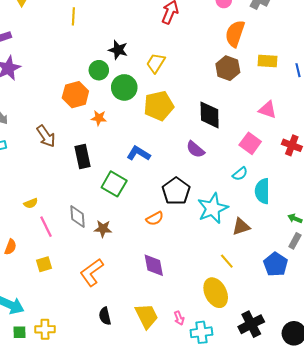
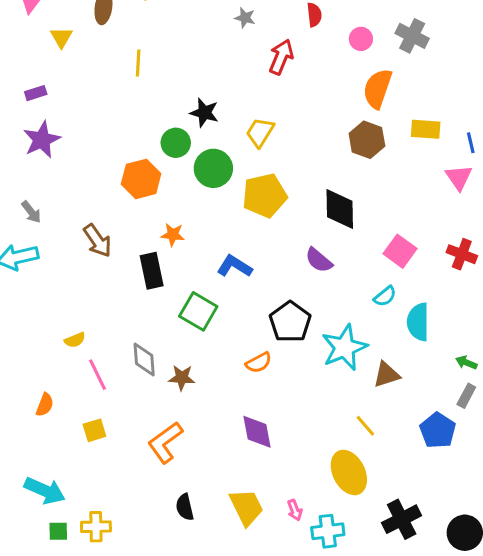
pink triangle: (267, 110) -> (459, 177), moved, turned 36
orange star: (99, 118) -> (173, 235), moved

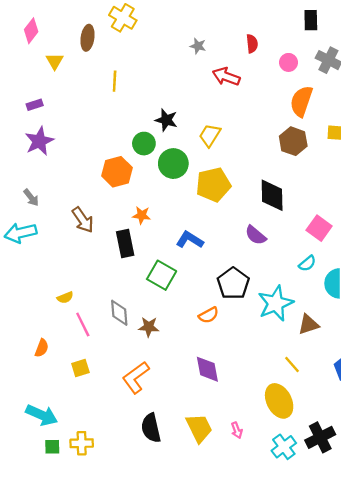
red arrow: (281, 57) -> (226, 77), turned -92
black semicircle: (185, 507) -> (151, 428), size x1.4
cyan cross: (328, 531) -> (284, 447), moved, turned -30

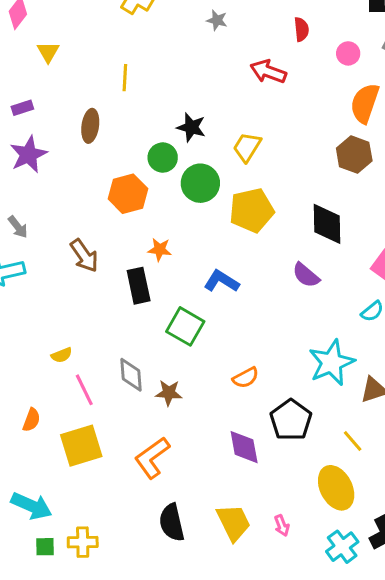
brown ellipse: (88, 38) -> (90, 126), moved
gray star: (198, 46) -> (217, 20), moved
black pentagon: (233, 283) -> (291, 420), moved
yellow square: (80, 368) -> (81, 446), size x1.8

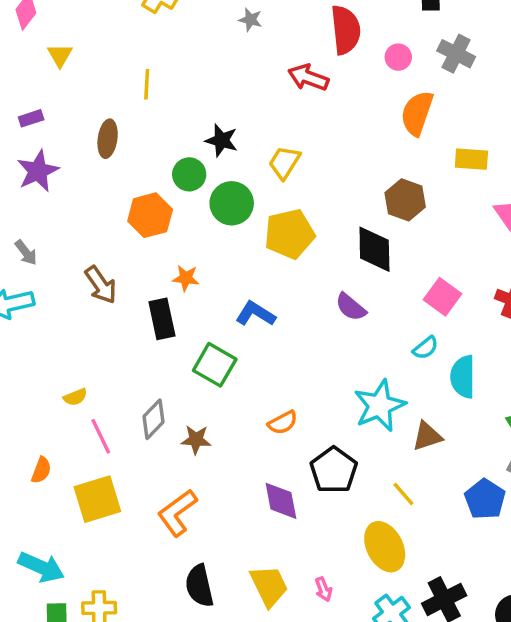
red semicircle: (301, 29) -> (346, 30), size x1.8
brown hexagon: (354, 155) -> (405, 200), moved
gray diamond: (131, 375) -> (153, 419), turned 48

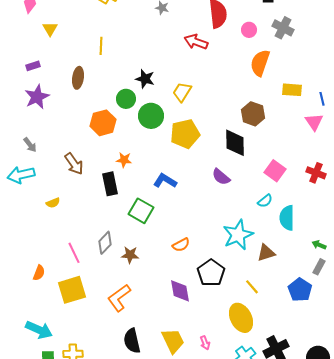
yellow semicircle: (75, 397) -> (53, 203), moved

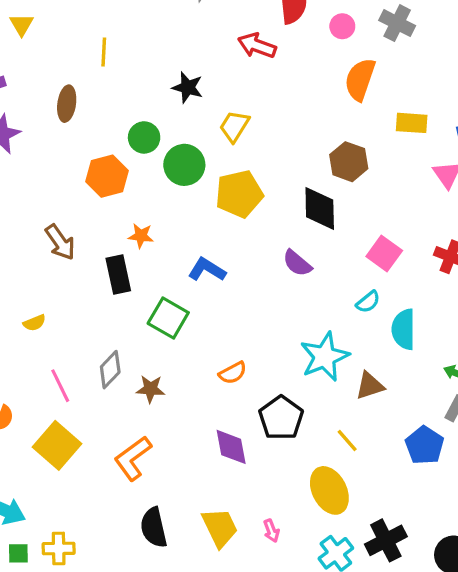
black star: (145, 79) -> (188, 88), moved
yellow semicircle: (53, 203) -> (34, 323), moved
yellow square: (72, 290) -> (57, 445), turned -32

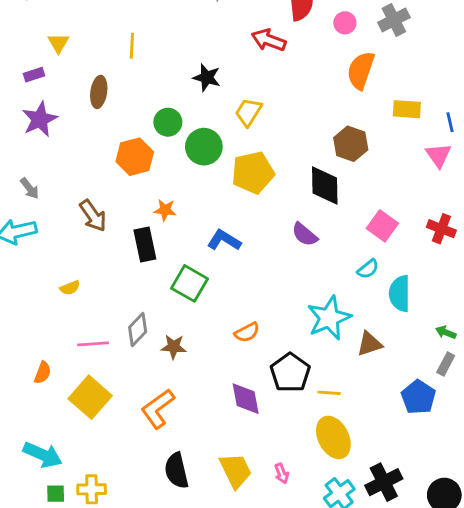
gray cross: (397, 23) -> (394, 20), turned 36
yellow triangle: (22, 25) -> (58, 43), moved
pink line: (60, 386) -> (93, 344), turned -68
yellow line: (347, 440) -> (329, 393), moved, turned -45

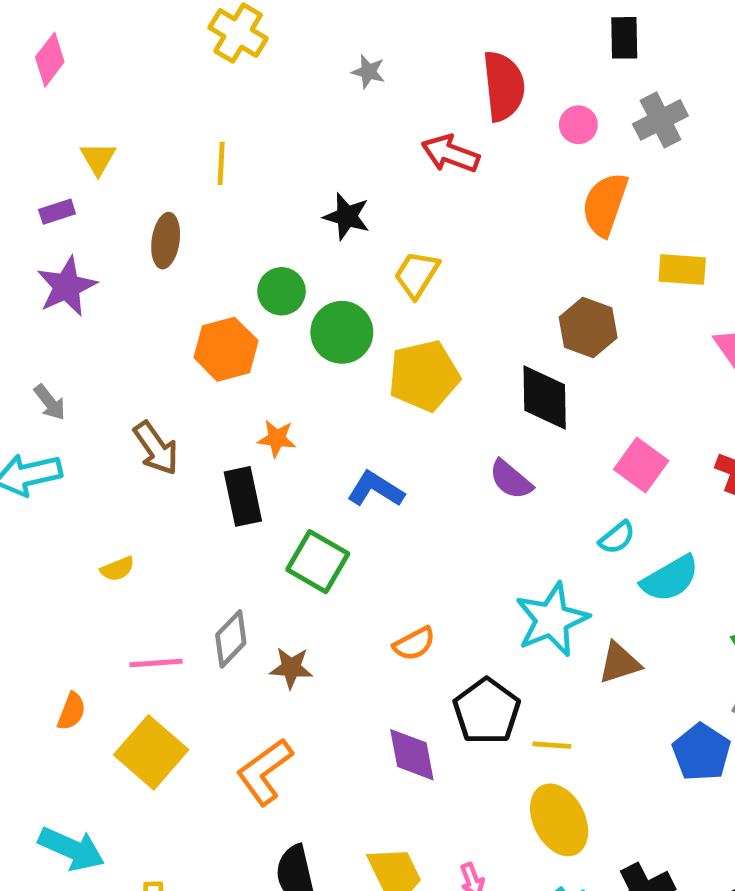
cyan semicircle: (400, 293) -> (670, 579), turned -120

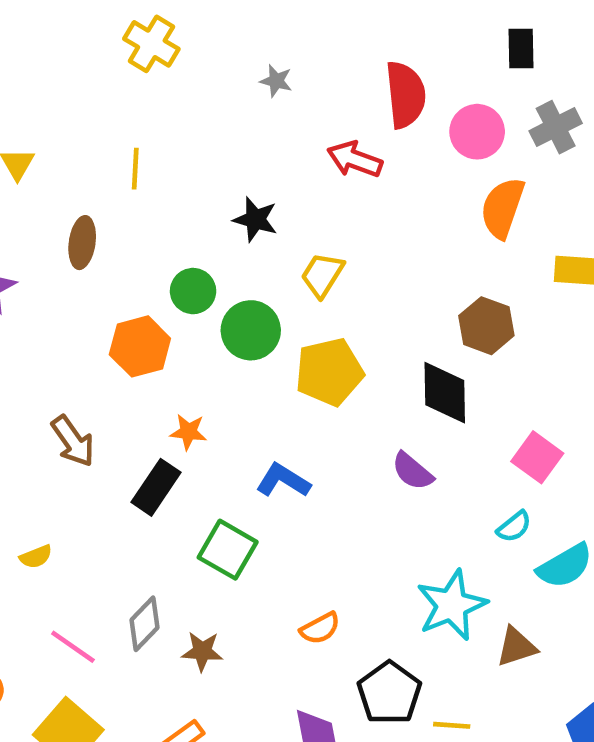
pink circle: (578, 125) -> (477, 132), size x1.5
black rectangle: (243, 496) -> (156, 487), turned 46
pink line: (156, 663) -> (73, 647), turned 39

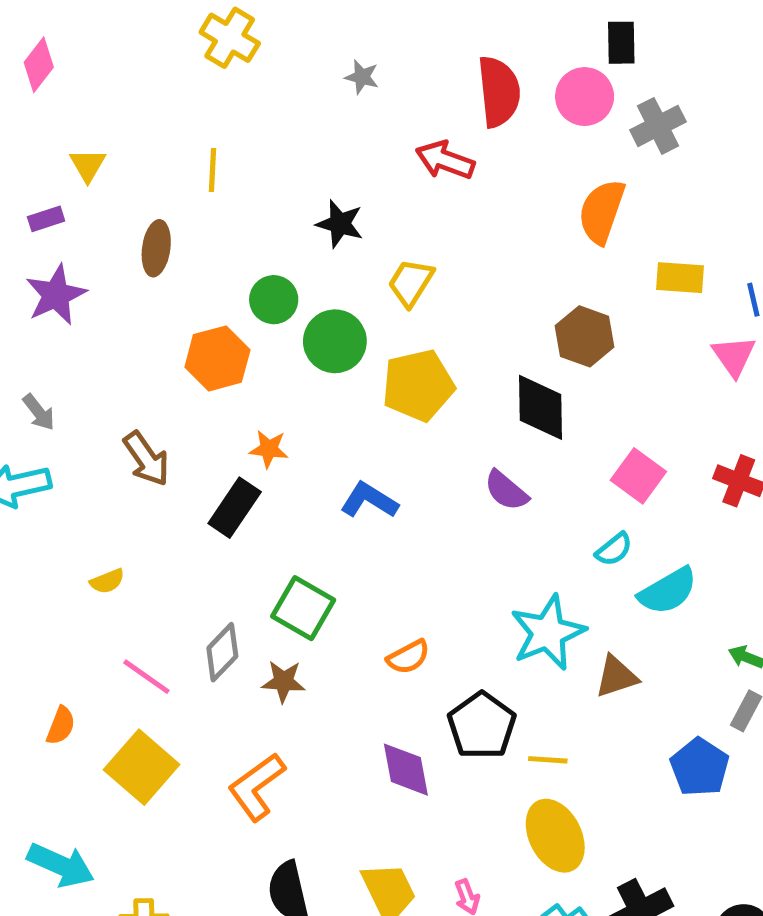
pink circle: (477, 132) -> (585, 97), moved
green square: (228, 550) -> (303, 608), moved

